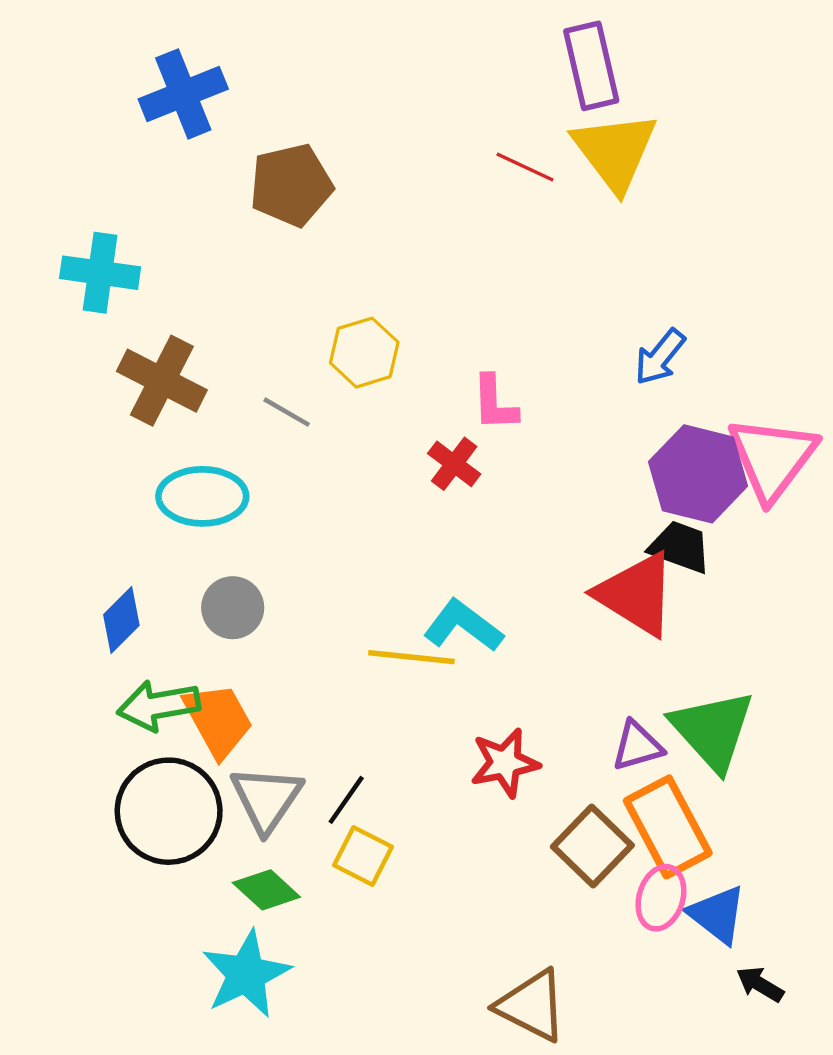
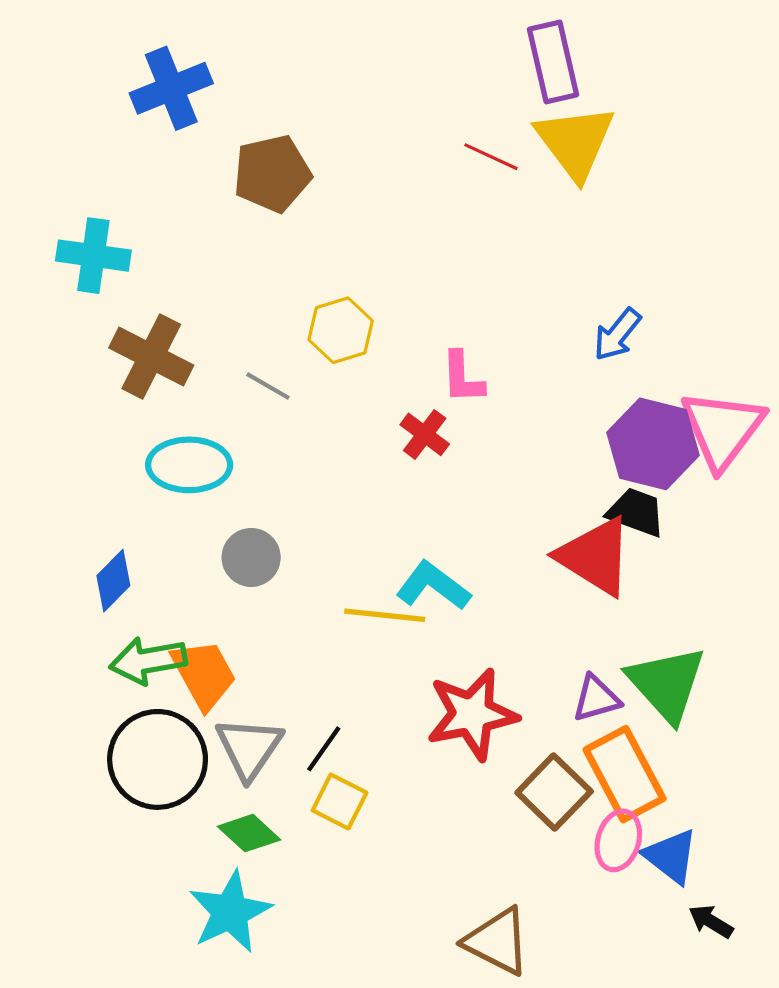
gray circle: (233, 608) -> (251, 557), moved
red star: (505, 763) -> (472, 714), size x1.4

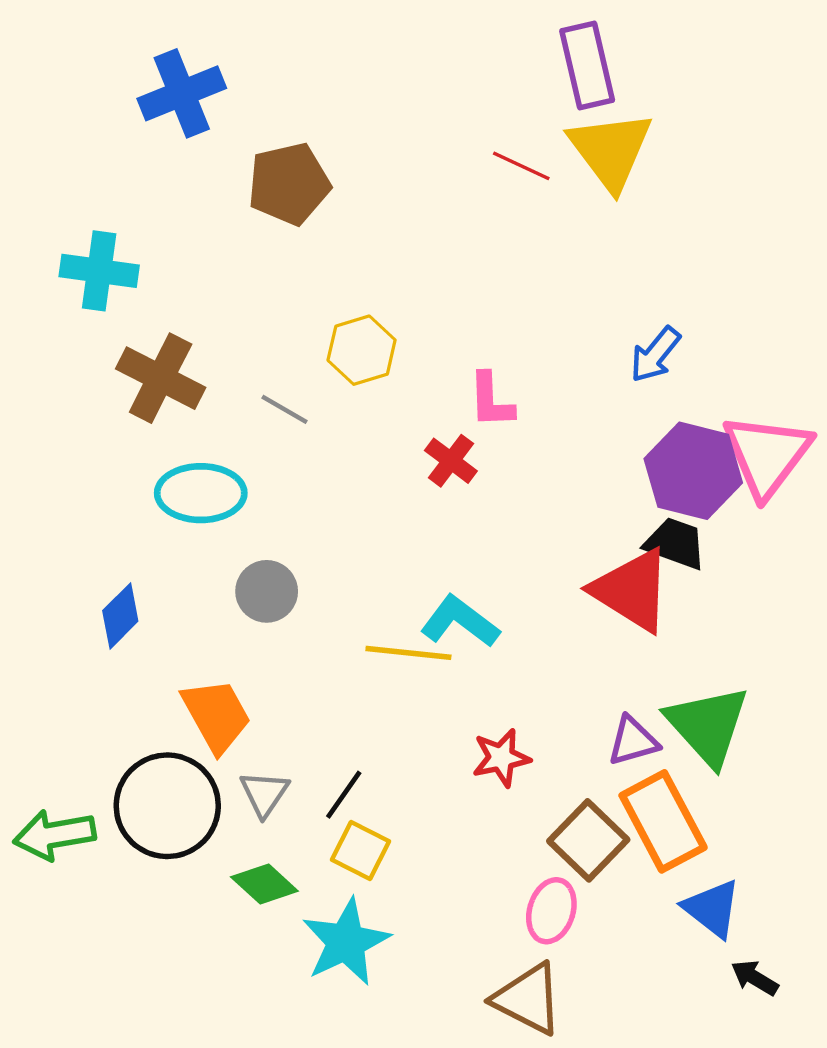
green arrow: (148, 661) -> (54, 835), moved
red star: (472, 714) -> (501, 758), size x0.6
gray triangle: (249, 748) -> (264, 793), size x0.7
pink ellipse: (618, 840) -> (551, 911), moved
cyan star: (230, 912) -> (346, 942), moved

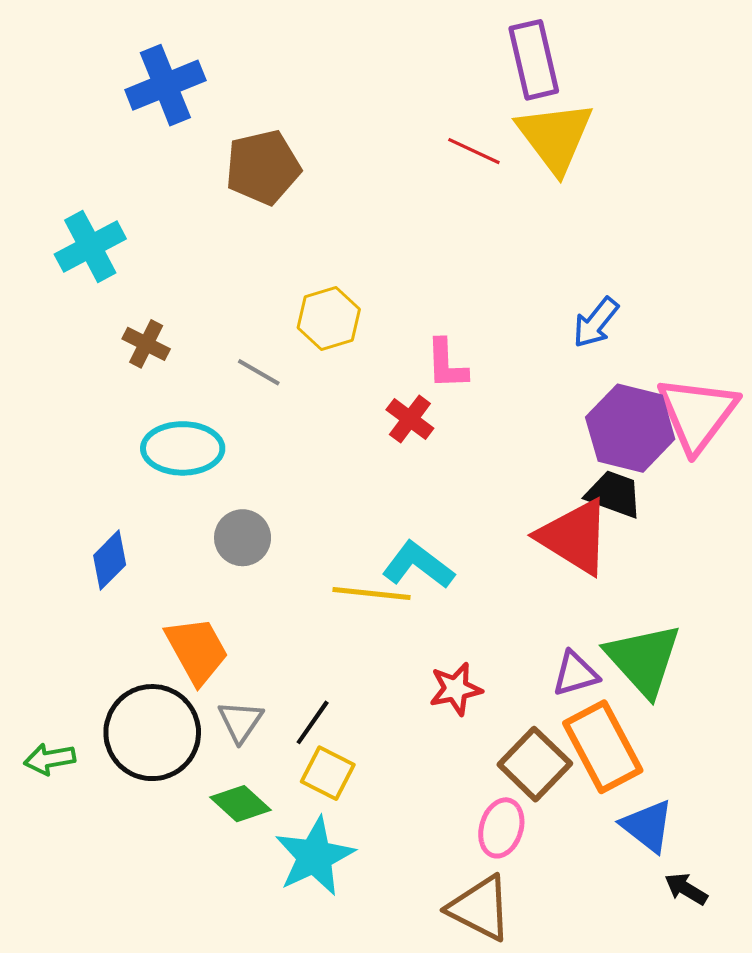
cyan cross: (99, 271) -> (90, 246), turned -36
brown cross: (161, 378) -> (146, 344), size x0.6
green arrow: (54, 835) -> (50, 759), size x0.7

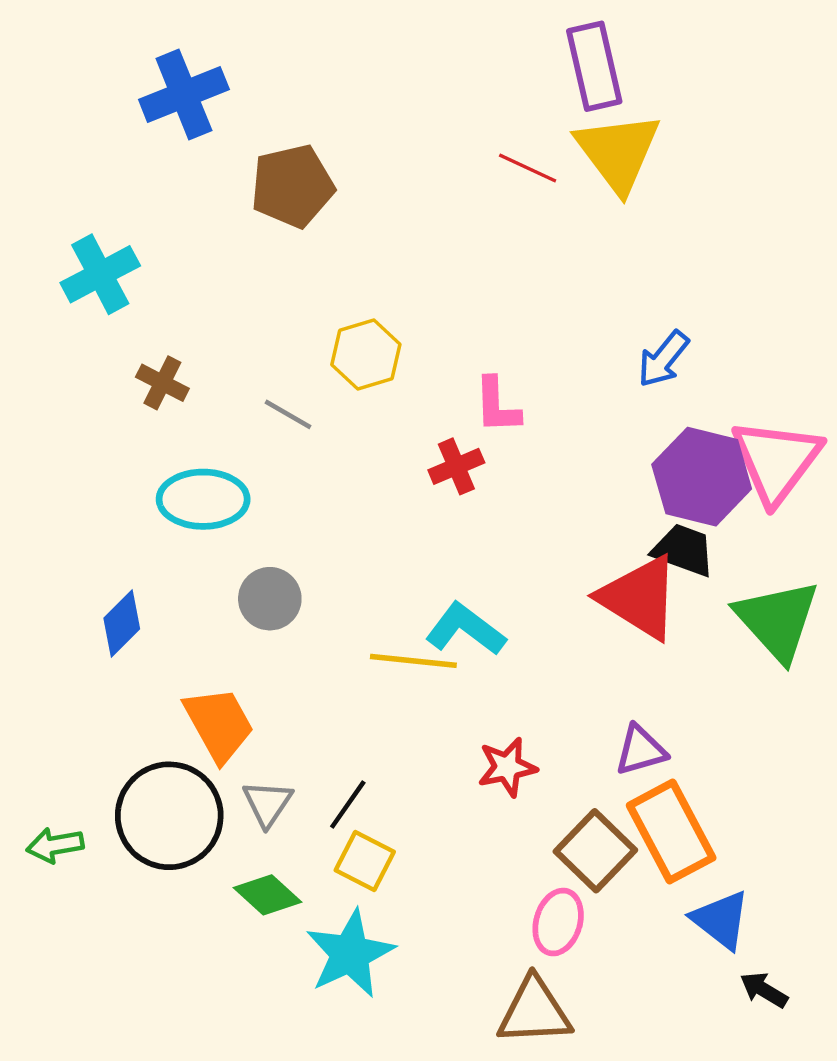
red cross: (410, 419) -> (456, 466), turned 30
green triangle: (643, 659) -> (777, 620), moved
brown triangle: (480, 908) -> (534, 1011), turned -30

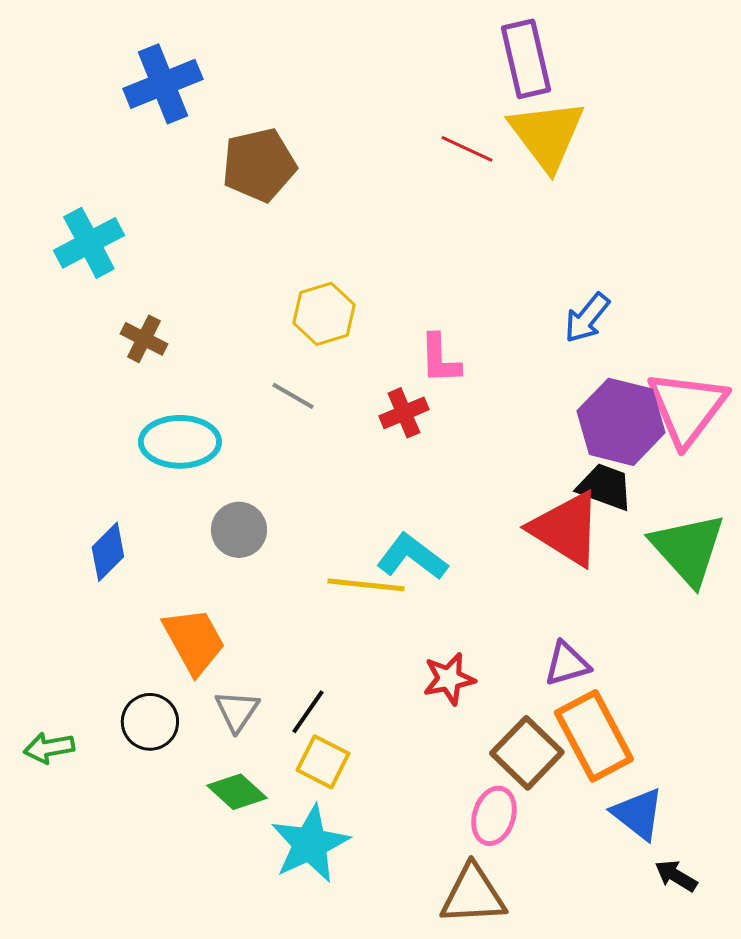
gray line: (288, 414) -> (293, 396), moved
black circle: (169, 816) -> (150, 722), size x0.6

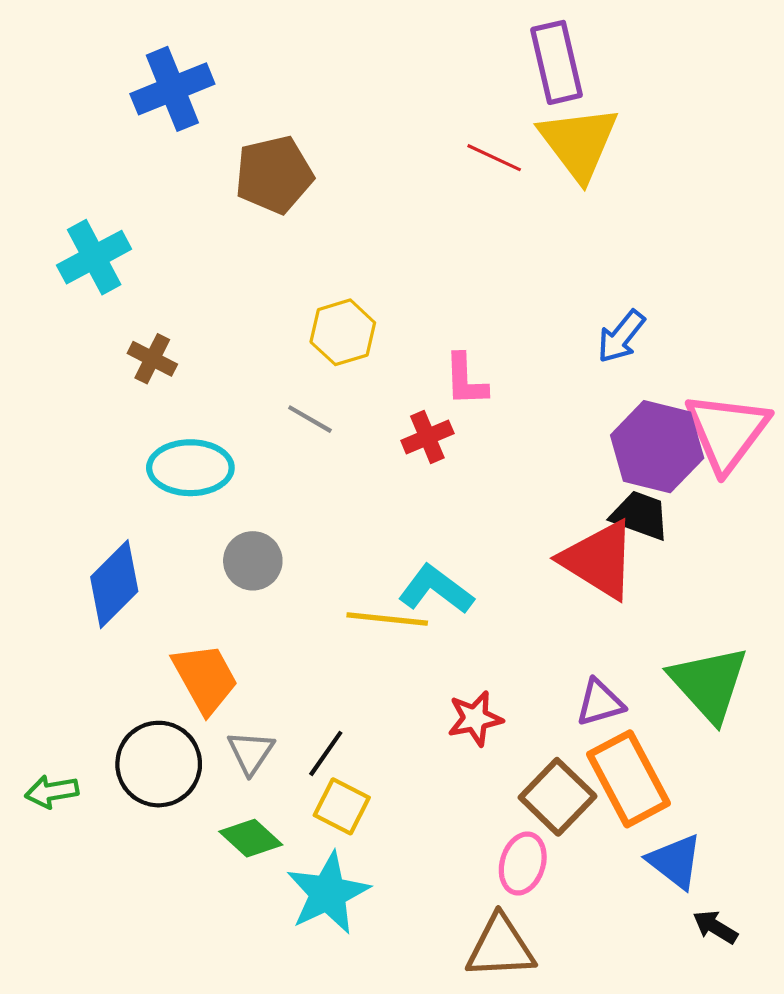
green triangle: (688, 549) -> (709, 684), moved
blue diamond: (108, 552) -> (114, 584), size x1.4
black circle: (150, 722) -> (159, 764), size x1.4

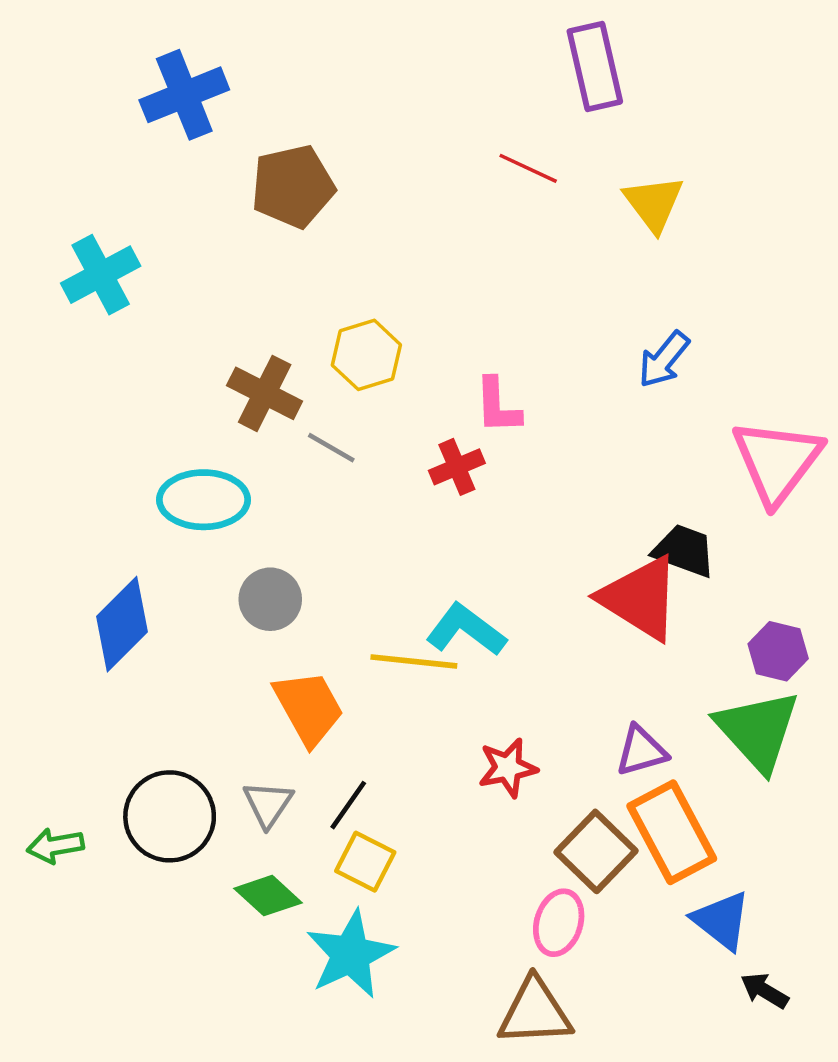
yellow triangle: (579, 143) -> (654, 203), moved, size x0.7
brown cross: (152, 359) -> (265, 393), moved, size x1.4
purple hexagon: (657, 447) -> (778, 651), moved, size x0.6
orange trapezoid: (205, 678) -> (309, 708), moved

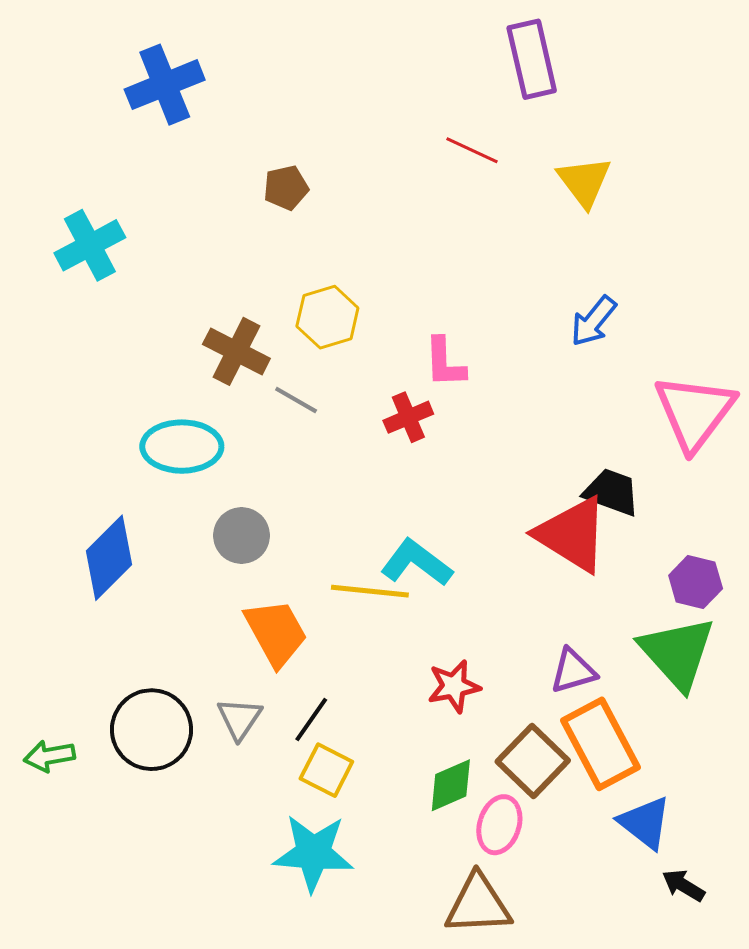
brown pentagon: (293, 186) -> (286, 188), moved, size x0.6
green diamond: (268, 896) -> (451, 785), moved, turned -66
cyan star: (351, 954) -> (313, 853), turned 30

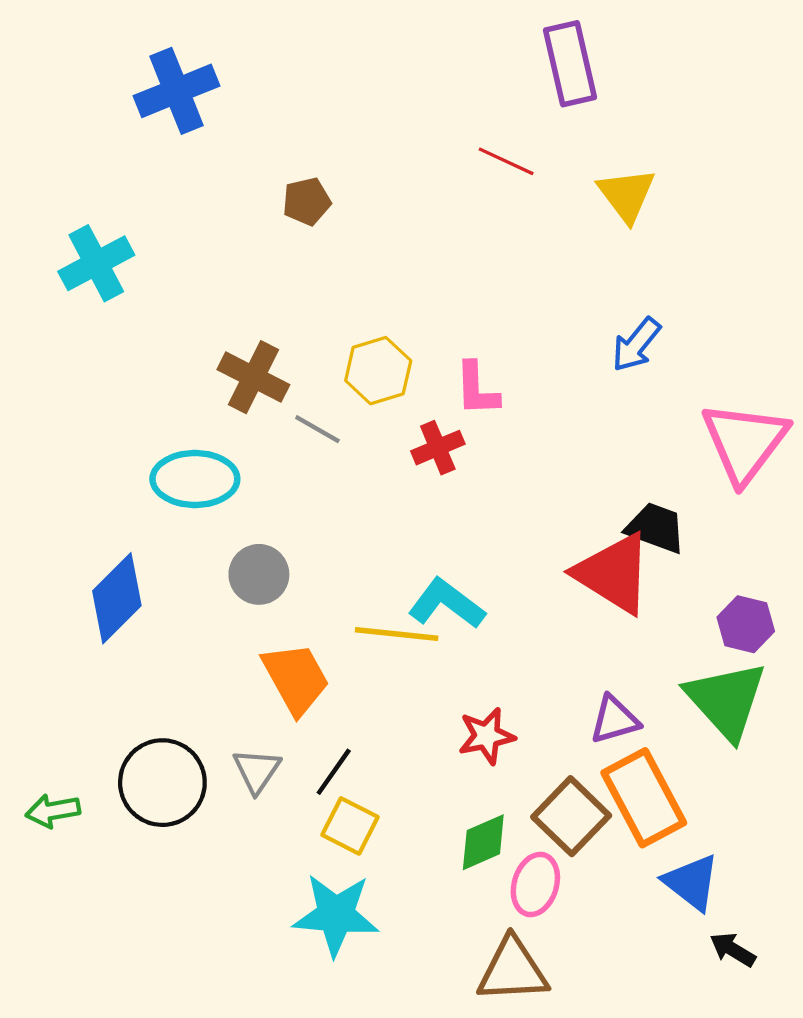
yellow hexagon: (327, 317) -> (378, 371), moved

